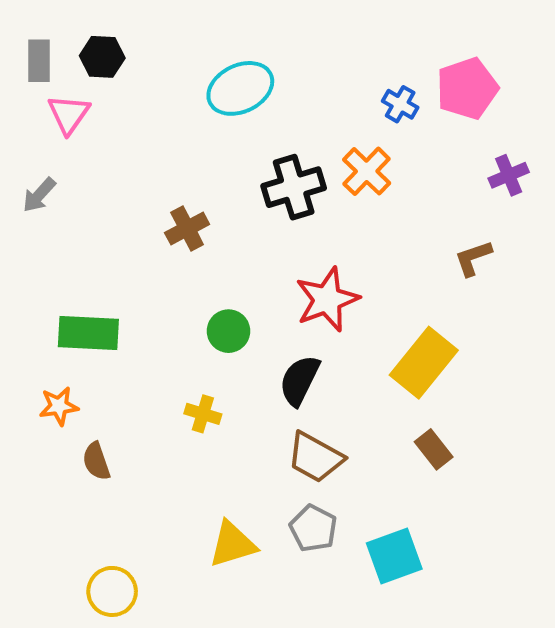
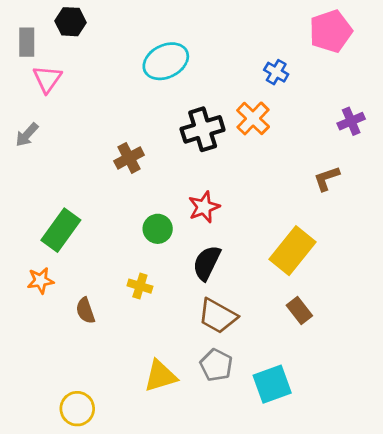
black hexagon: (102, 57) -> (70, 22), moved
pink pentagon: (467, 88) -> (331, 31), moved
red star: (327, 300) -> (204, 207), moved, size x0.7
green rectangle: (88, 333) -> (61, 230), turned -57
brown semicircle: (96, 461) -> (85, 311), moved

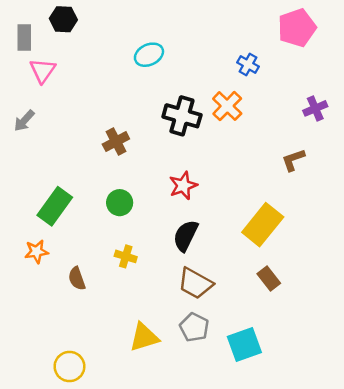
cyan ellipse: (166, 61) -> (149, 55), size x0.7
black cross: (203, 129) -> (182, 116), turned 33
green circle: (158, 229) -> (120, 203), moved

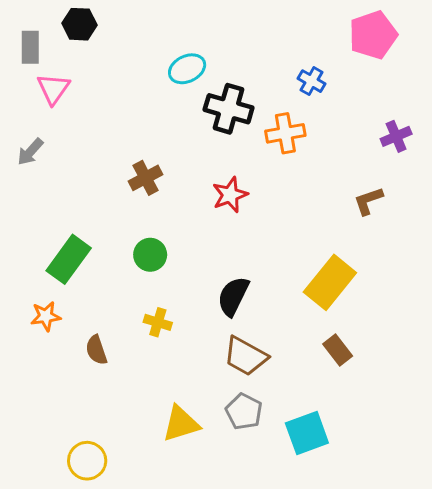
orange cross: (227, 106) -> (285, 133), turned 36
black cross: (182, 116) -> (229, 109), moved
red star: (183, 186) -> (230, 195), moved

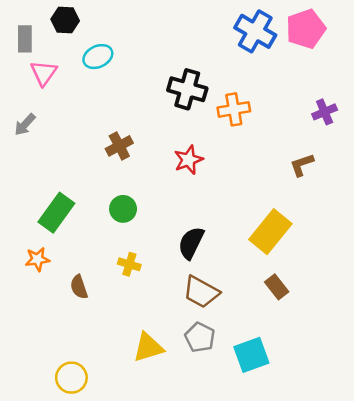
cyan ellipse: (187, 69) -> (98, 57), moved
blue cross: (312, 81) -> (255, 31), moved, size x1.8

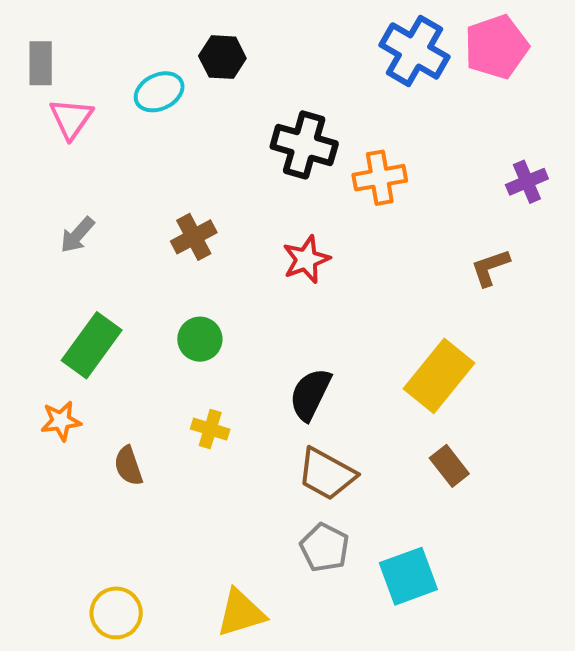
black hexagon: (65, 20) -> (222, 57), moved
gray arrow: (25, 125) -> (77, 235), moved
yellow triangle: (148, 347) -> (241, 613), moved

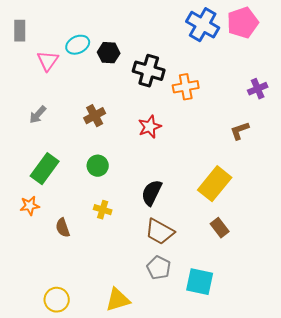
black hexagon: (222, 57) -> (109, 53), moved
pink triangle: (71, 118) -> (48, 61), moved
cyan square: (408, 576) -> (200, 282), turned 32

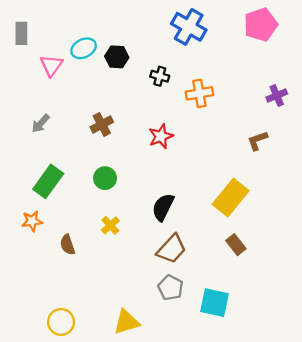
blue cross: (203, 25) -> (189, 27), moved
black cross: (149, 71) -> (160, 76), size x0.6
yellow cross: (103, 210) -> (110, 225), turned 30
brown trapezoid: (160, 232) -> (172, 249), turned -76

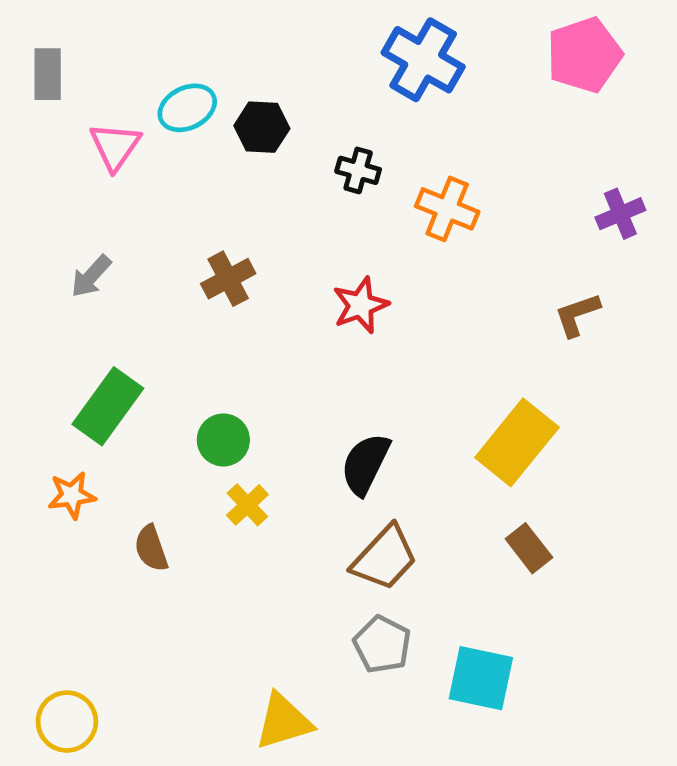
orange cross: (199, 93) -> (447, 209), turned 32
green circle: (105, 178) -> (223, 440), moved
yellow circle: (61, 322) -> (67, 722), moved

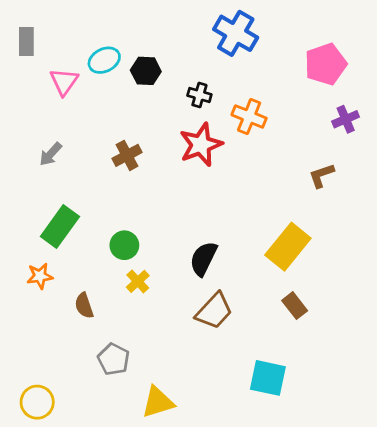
pink pentagon: (584, 55) -> (325, 64), moved
red star: (361, 305) -> (201, 145), moved, size x1.4
gray pentagon: (382, 645) -> (114, 359), moved

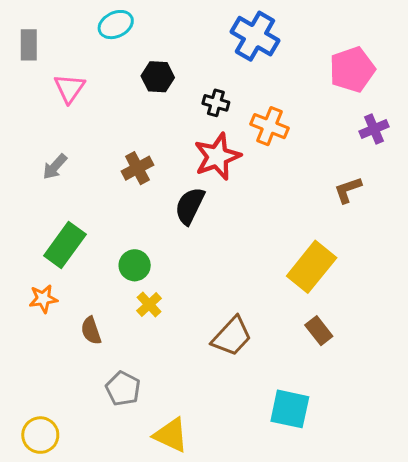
cyan ellipse: (104, 60) -> (116, 25), moved
black semicircle: (203, 259) -> (190, 206), moved
yellow triangle: (158, 402) -> (171, 435), turned 42

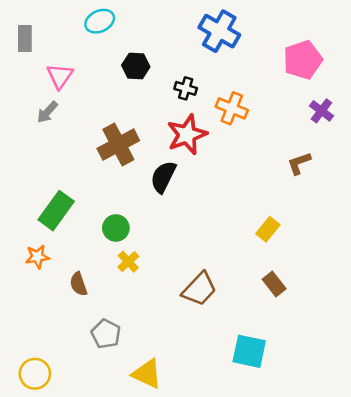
purple cross: (374, 129) -> (321, 111), turned -30
gray arrow: (55, 167) -> (47, 112), moved
brown cross: (137, 168) -> (118, 144), size x1.5
yellow rectangle: (312, 267) -> (268, 229), size x0.6

